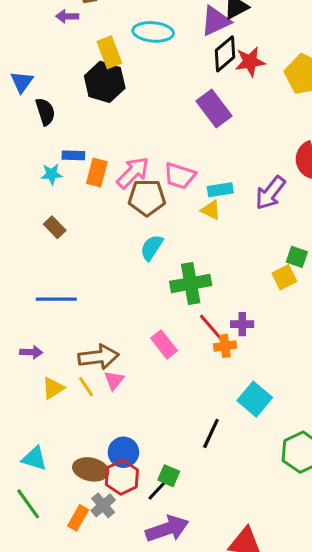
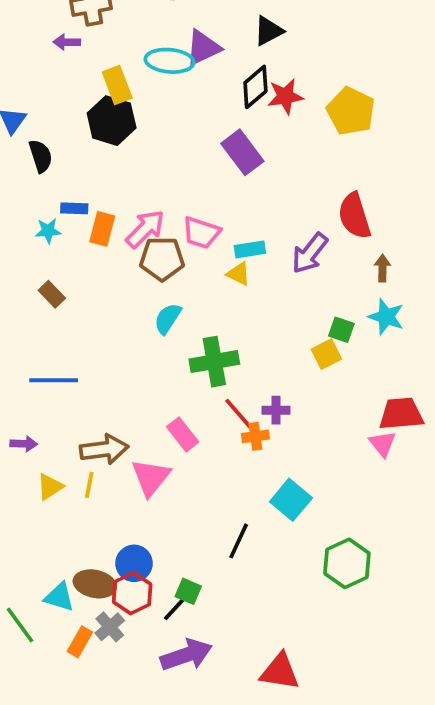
purple triangle: (216, 21) -> (203, 48), moved
pink triangle: (114, 380) -> (151, 477), moved, size x1.6
yellow line: (86, 387) -> (89, 485), turned 45
cyan triangle: (34, 458) -> (59, 597), moved

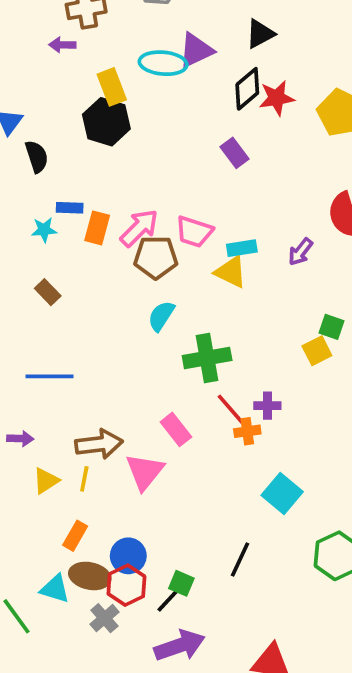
purple rectangle: (242, 152) -> (235, 153), size x0.7
purple arrow: (310, 253) -> (300, 252), size x0.7
yellow triangle: (239, 274) -> (231, 272), size x1.4
black line: (239, 541) -> (240, 559), moved
orange rectangle: (80, 642) -> (75, 536), moved

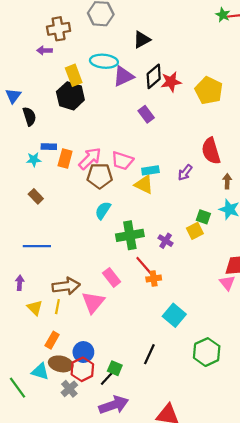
black triangle: (260, 34) -> (142, 40), moved
purple triangle: (196, 50) -> (123, 76), moved
purple cross: (267, 406) -> (166, 241), moved, turned 32
purple arrow: (20, 439) -> (20, 283), turned -88
yellow triangle: (46, 481) -> (35, 308), turned -42

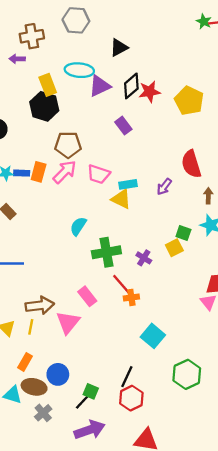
blue rectangle: (49, 147) -> (22, 173), moved
brown pentagon: (100, 176) -> (68, 145), moved
red hexagon: (82, 369) -> (131, 398), moved

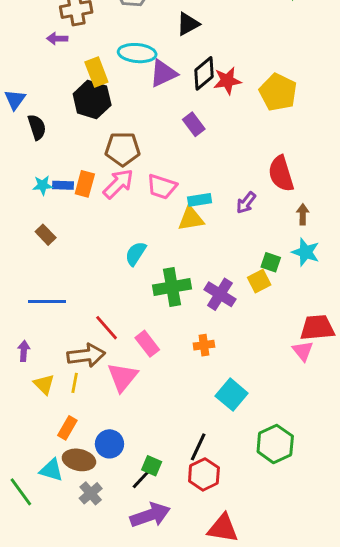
yellow triangle: (121, 199) -> (191, 219), turned -35
purple cross: (144, 258) -> (220, 294), size x1.5
red line: (121, 284) -> (107, 328), moved

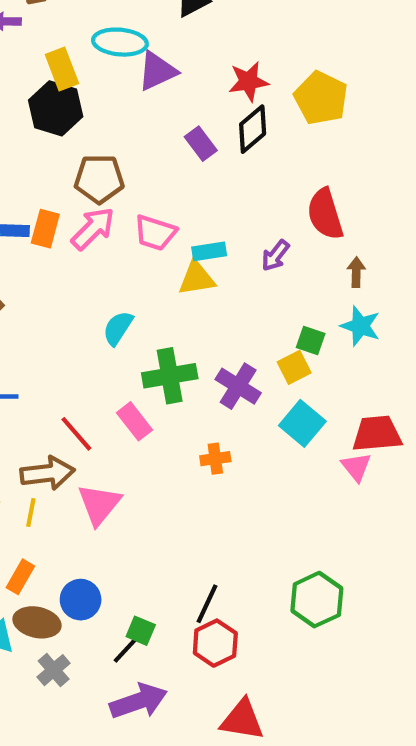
black diamond: (204, 73) -> (253, 129), moved
pink rectangle: (147, 344) -> (134, 421), moved
cyan square: (232, 395) -> (302, 423), moved

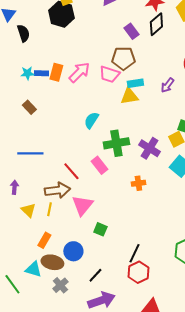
brown pentagon: (99, 179) -> (123, 58), moved
green square: (141, 631) -> (100, 229), moved

